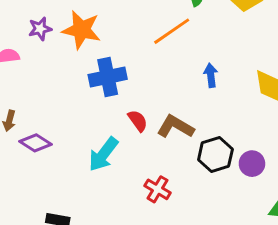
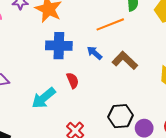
blue arrow: (211, 75) -> (94, 53), moved, turned -56
brown L-shape: (175, 127) -> (125, 60), moved

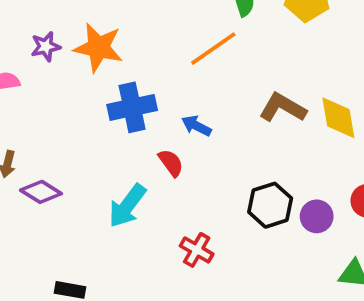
blue arrow: (94, 53) -> (196, 126), moved
brown L-shape: (125, 60) -> (283, 108), moved

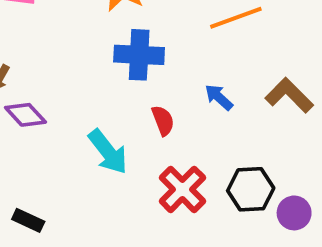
blue arrow: (196, 126) -> (219, 97), moved
cyan arrow: (127, 206) -> (108, 152), turned -90
red cross: (197, 250) -> (182, 189), moved, size x1.4

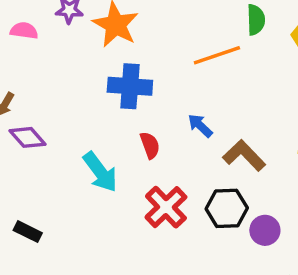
brown L-shape: (289, 95) -> (244, 155), moved

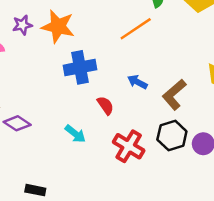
brown L-shape: (244, 155) -> (174, 95), turned -72
cyan arrow: (100, 172) -> (75, 134), size x0.7

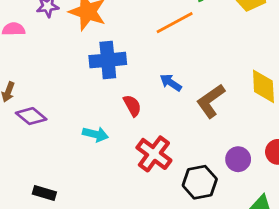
cyan arrow: (75, 134) -> (95, 134), turned -30
black hexagon: (172, 136) -> (200, 182), moved

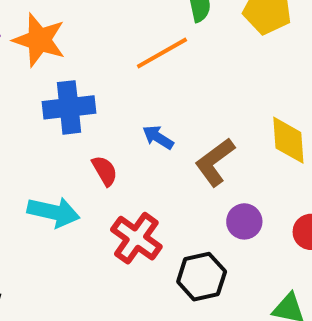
cyan arrow: (95, 134) -> (54, 212), size x1.4
purple circle: (238, 159) -> (244, 221), moved

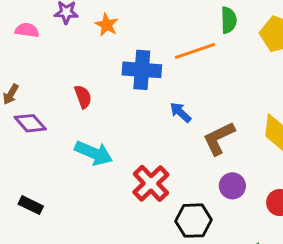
orange star: (39, 40) -> (107, 25), size x0.6
blue cross: (69, 107) -> (142, 70), moved
red semicircle: (105, 171) -> (83, 97), moved

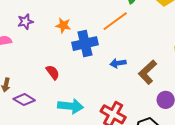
orange star: (107, 25) -> (63, 25), moved
blue arrow: (180, 112) -> (118, 63), turned -35

